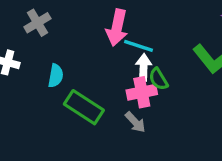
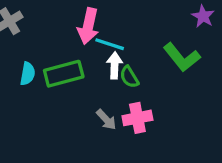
pink cross: (142, 92) -> (137, 118), moved
green rectangle: (84, 107) -> (64, 74), moved, turned -48

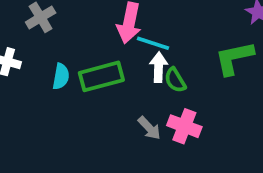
green L-shape: (182, 57) -> (234, 58), turned 117
pink cross: (137, 118) -> (184, 126), turned 32

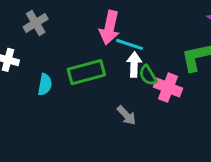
cyan semicircle: (61, 76) -> (45, 85), moved
pink cross: (184, 126) -> (168, 88), moved

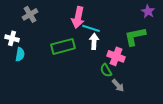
green semicircle: (148, 75) -> (106, 70), moved
cyan semicircle: (45, 85) -> (20, 54), moved
gray arrow: (126, 115) -> (118, 85), moved

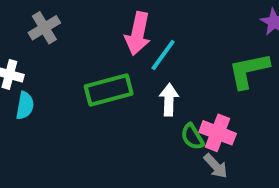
cyan line: (91, 28) -> (163, 55), turned -72
white arrow: (94, 41) -> (169, 100), moved
pink cross: (116, 56) -> (218, 133), moved

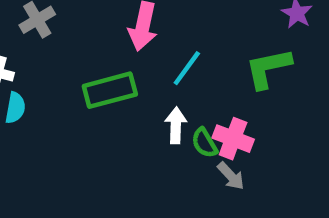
cyan line: (163, 55) -> (187, 68), moved
white arrow: (169, 100) -> (176, 125), moved

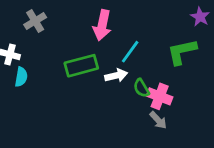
white arrow: (176, 125) -> (116, 75), moved, turned 75
green semicircle: (204, 143) -> (141, 88), moved

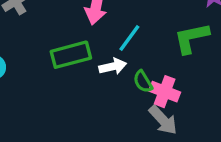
gray arrow: (158, 120) -> (163, 120), size x1.4

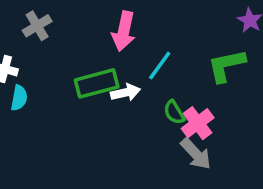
white arrow: (113, 66) -> (125, 92), moved
pink cross: (165, 92) -> (198, 123), turned 32

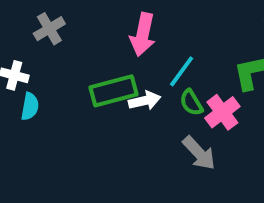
green semicircle: (174, 112) -> (191, 103), moved
pink cross: (198, 123) -> (222, 112), moved
gray arrow: (196, 154) -> (199, 153), moved

